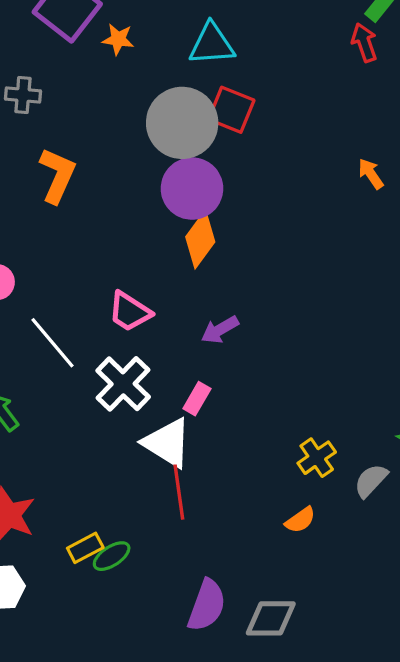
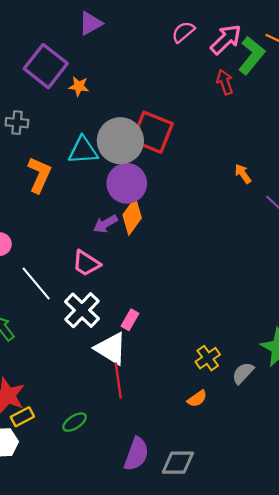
red arrow: (364, 42) -> (225, 82), moved
cyan triangle: (212, 44) -> (83, 150), moved
red square: (231, 110) -> (152, 132), size x1.4
purple arrow: (220, 330) -> (105, 224), moved
yellow rectangle: (85, 548) -> (22, 417), moved

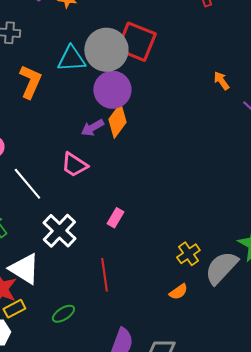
white cross: (82, 310) -> (59, 231), moved
white triangle: (111, 349) -> (24, 269), moved
gray semicircle: (243, 373) -> (221, 268), size x1.6

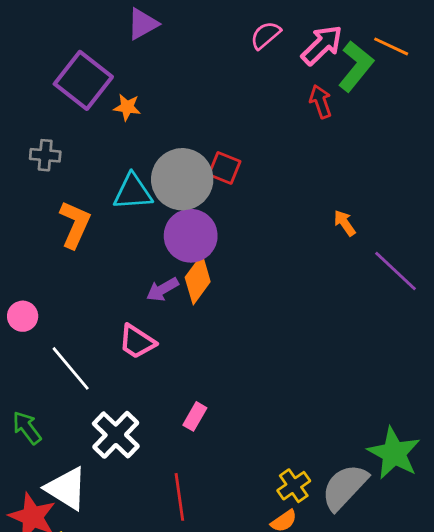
red square: (136, 42) -> (225, 168), size x0.6
yellow cross: (188, 254) -> (294, 486), moved

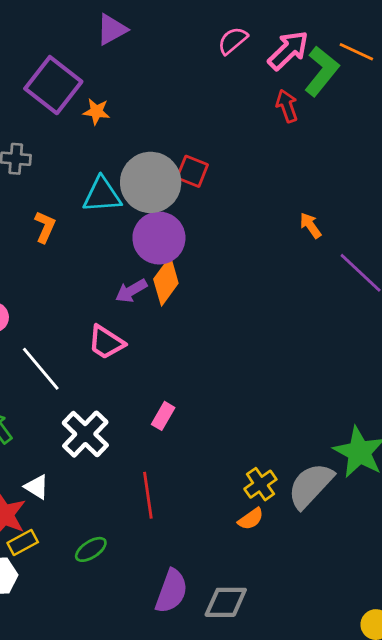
orange L-shape: (75, 224) -> (45, 227), size x0.7
white triangle: (66, 488) -> (37, 487), size x0.6

